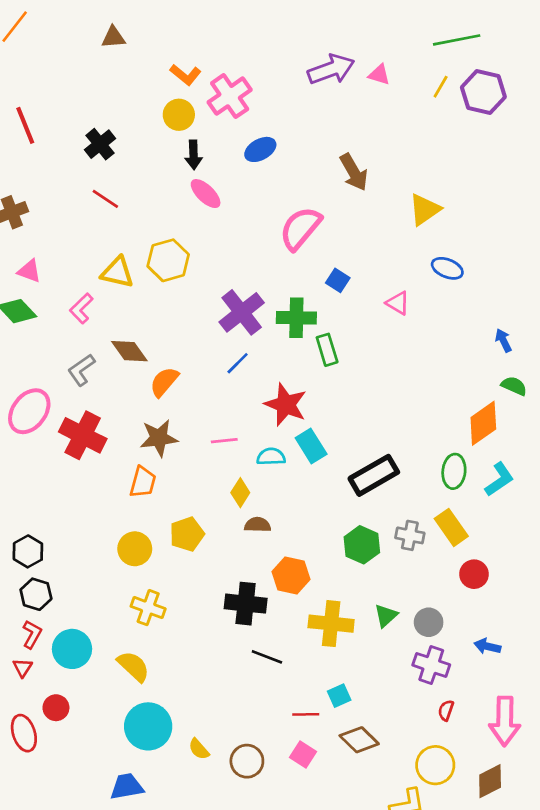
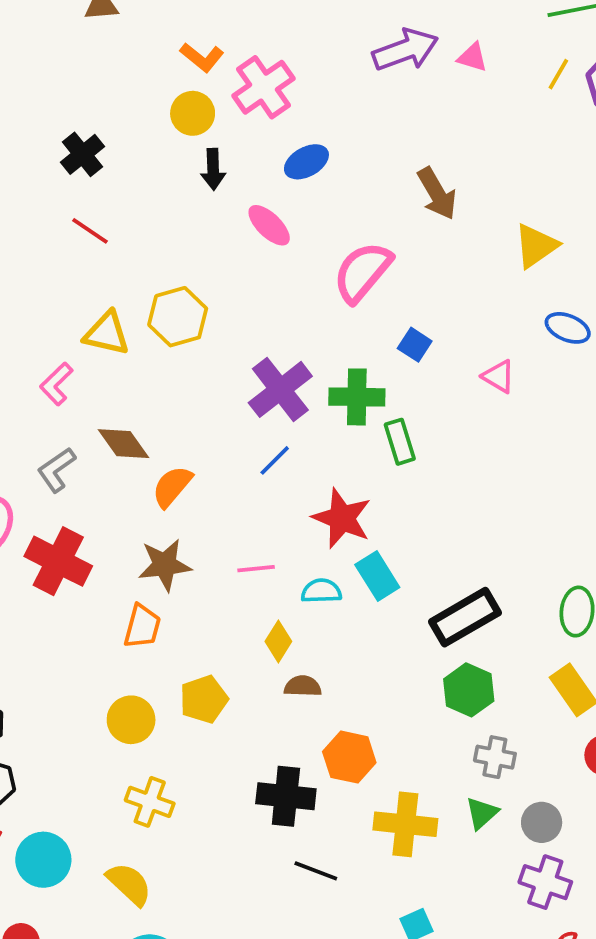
pink ellipse: (206, 194) -> (269, 225), moved
gray cross: (410, 535) -> (495, 757), moved
green hexagon: (362, 545) -> (469, 690), moved

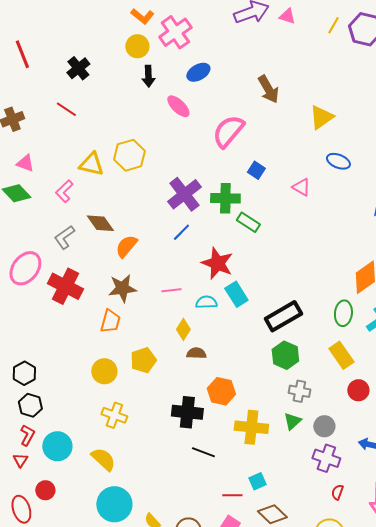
red line: (90, 231) -> (66, 109), moved
green rectangle: (400, 442) -> (248, 222), turned -40

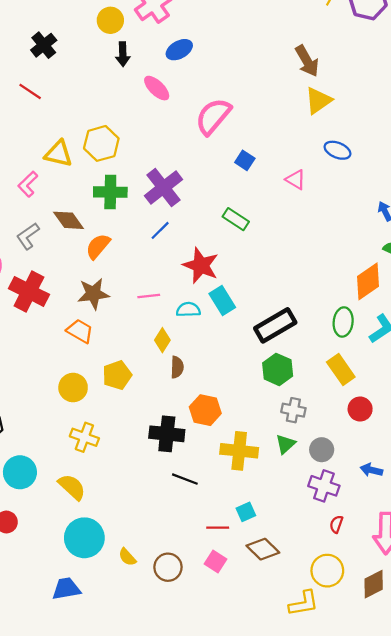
brown arrow: (268, 89) -> (307, 61), moved
green cross: (225, 198) -> (110, 192), moved
orange trapezoid: (110, 321) -> (80, 331), turned -75
brown semicircle: (196, 353) -> (177, 367), turned 90

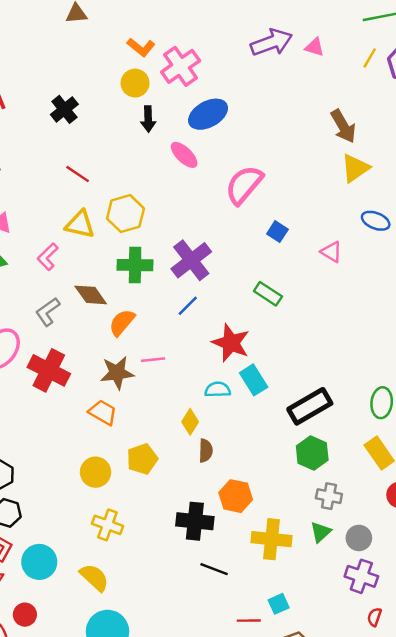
blue ellipse: (179, 50) -> (208, 114), size x1.4
red line: (30, 91) -> (78, 174), moved
pink line: (149, 296) -> (153, 360), moved

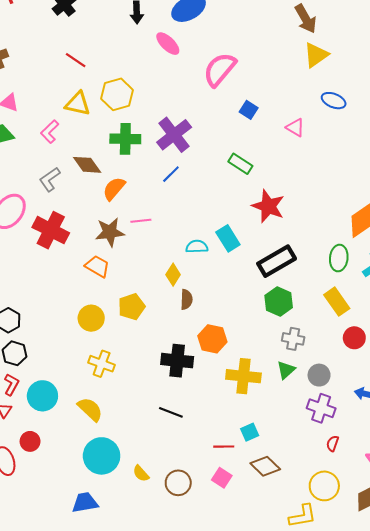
red star: (231, 343) -> (268, 206), moved
black line: (214, 569) -> (171, 412), moved

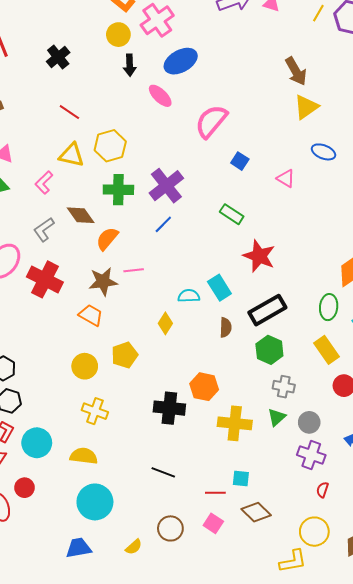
brown semicircle: (186, 299) -> (226, 327), moved
yellow semicircle: (90, 409) -> (84, 456), turned -36
black line: (171, 412) -> (163, 472), moved
cyan square: (250, 432) -> (241, 478), turned 30
yellow semicircle: (141, 474) -> (134, 547), moved, turned -90

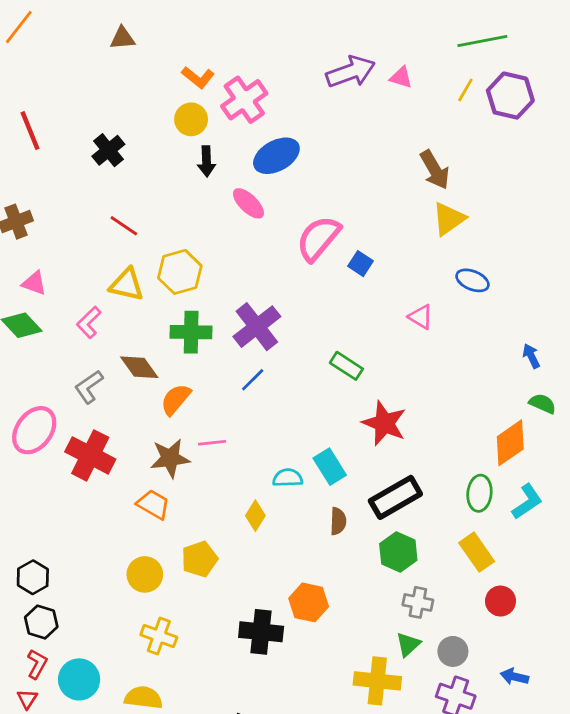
blue square: (240, 161) -> (360, 264), moved
yellow cross: (235, 423) -> (377, 681), moved

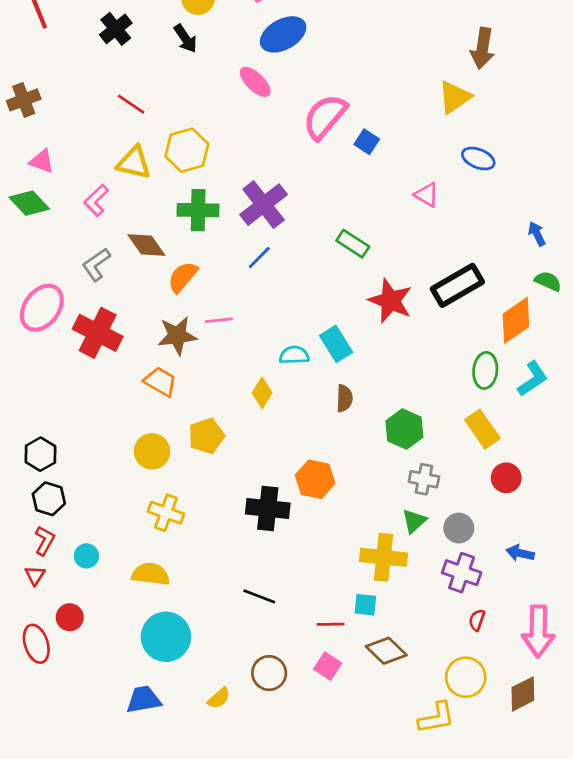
black arrow: (206, 161) -> (185, 39), moved, turned -32
brown arrow: (435, 170) -> (482, 48), moved, turned 39
black rectangle: (395, 497) -> (457, 285), moved
cyan circle: (79, 679) -> (86, 556), size x0.6

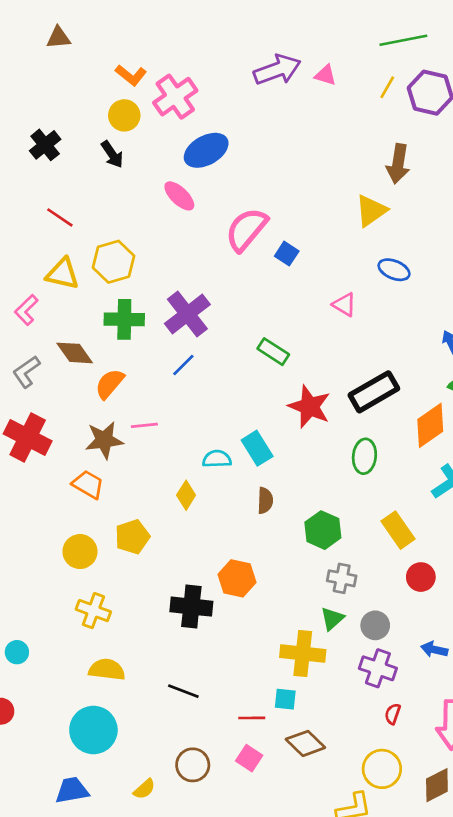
green ellipse: (485, 370) -> (364, 456), moved
yellow semicircle: (151, 574) -> (107, 670), moved

